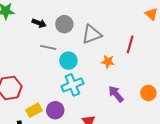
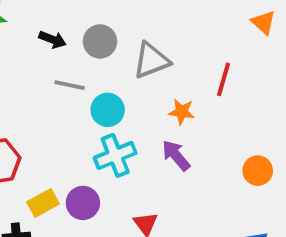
purple arrow: (116, 94) -> (176, 155), moved

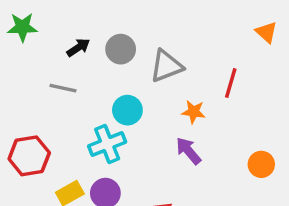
black arrow: (53, 40) -> (78, 47), turned -55
gray line: (70, 85) -> (63, 88), moved
cyan cross: (115, 155) -> (107, 144), moved

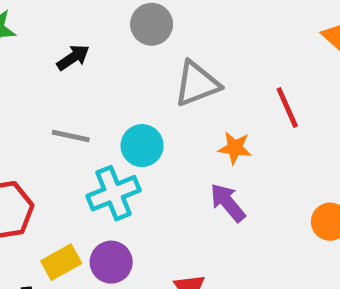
gray circle: (121, 49) -> (152, 24), moved
red line: (231, 83) -> (287, 107), turned -40
gray line: (63, 88) -> (71, 136), moved

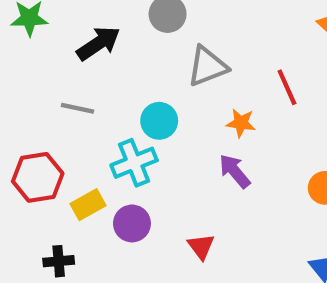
black arrow: (73, 58) -> (98, 43), size x1.5
gray line: (71, 136) -> (77, 108), moved
yellow rectangle: (61, 262) -> (88, 205), moved

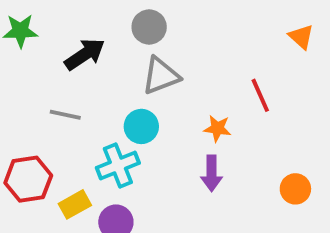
gray triangle: (207, 66) -> (161, 76), moved
purple arrow: (235, 171) -> (212, 173), turned -140

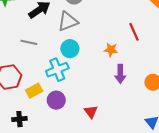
gray triangle: (161, 76) -> (68, 21), moved
purple arrow: (212, 173) -> (120, 74), moved

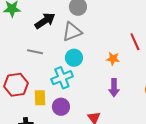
purple arrow: (120, 74) -> (114, 88), moved
yellow rectangle: (34, 91) -> (40, 98), turned -63

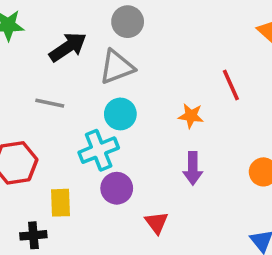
yellow rectangle: (40, 98) -> (61, 203), moved
purple circle: (61, 107) -> (117, 188), moved

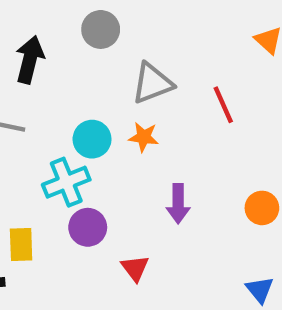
black arrow: (68, 47) -> (30, 60), turned -42
gray triangle: (117, 67) -> (152, 83), moved
orange star: (191, 116) -> (144, 137), moved

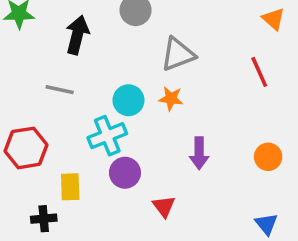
red line: (223, 105) -> (259, 72), moved

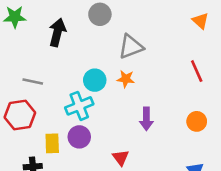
red line: (259, 72) -> (197, 71), moved
gray line: (60, 90) -> (33, 81), moved
purple circle: (125, 173) -> (79, 137), moved

